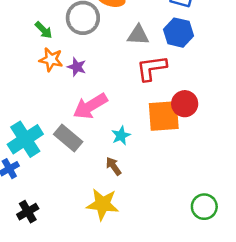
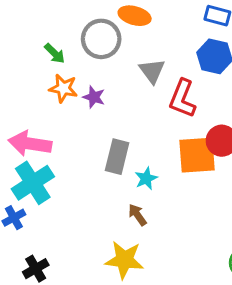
gray triangle: (138, 35) -> (152, 71), moved, turned 50
red L-shape: (152, 68) -> (183, 99), turned -60
pink arrow: (90, 106) -> (30, 144), moved, turned 40
gray rectangle: (68, 138) -> (117, 157), moved, turned 64

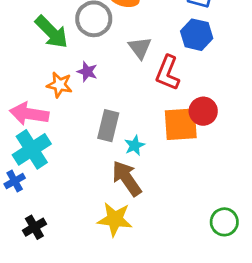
green arrow: (55, 53) -> (52, 32), size x1.8
orange star: (63, 88) -> (59, 85), moved
brown arrow: (137, 215) -> (127, 178), size x1.8

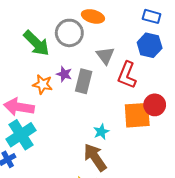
gray rectangle: (108, 126) -> (84, 81), moved

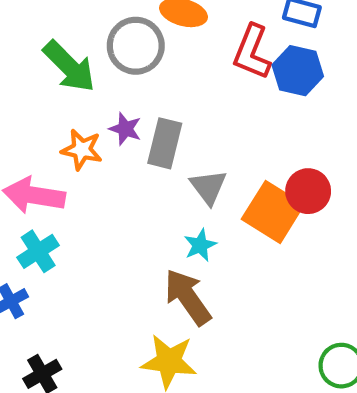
gray triangle: (105, 56) -> (208, 187), moved
red L-shape: (127, 75) -> (252, 52), moved
orange square: (137, 115) -> (273, 212), turned 36
cyan cross: (21, 135) -> (38, 251), size x0.7

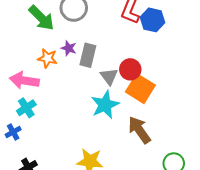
red circle: (308, 191) -> (130, 69), moved
cyan star: (200, 245) -> (105, 105), size x1.8
brown arrow: (188, 297) -> (139, 130), moved

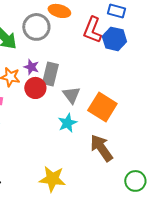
red circle: (130, 69) -> (35, 88), moved
cyan star: (105, 105) -> (67, 123), size x0.7

